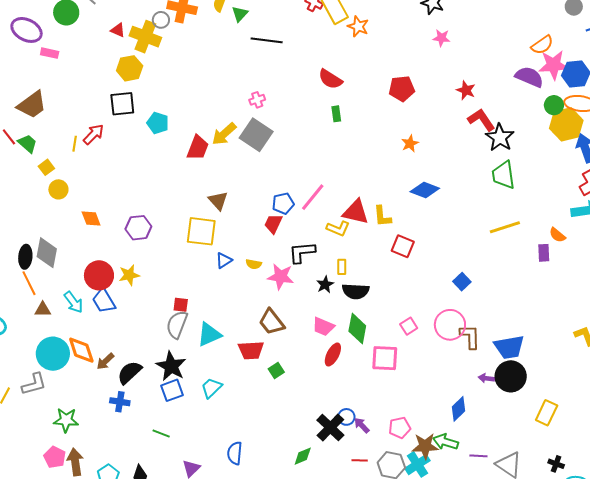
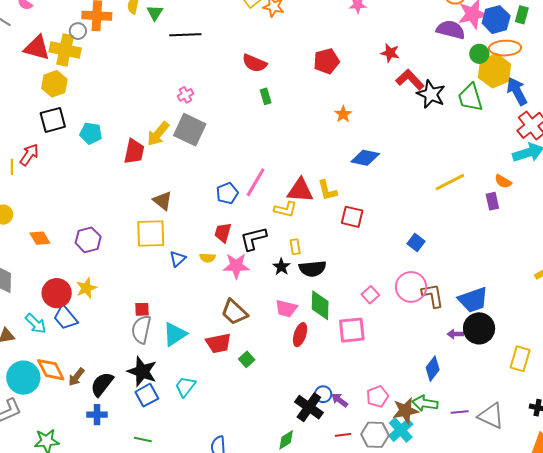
red triangle: (118, 30) -> (37, 48), size x1.8
green trapezoid: (504, 175) -> (470, 98), moved
red trapezoid: (273, 224) -> (223, 233), moved

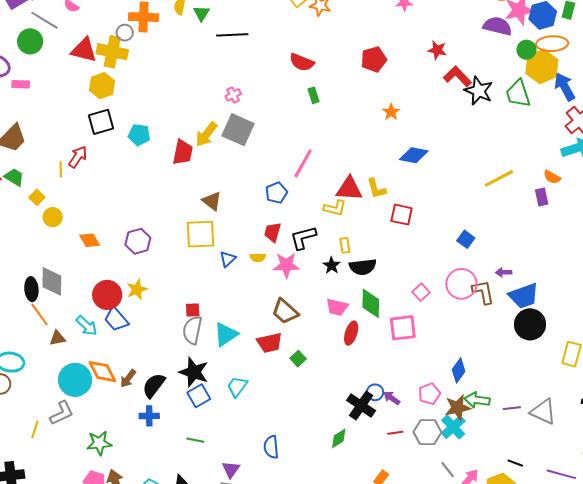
pink line: (256, 182) -> (303, 163), moved
purple arrow: (455, 334) -> (504, 272), moved
blue diamond: (433, 369) -> (459, 370), moved

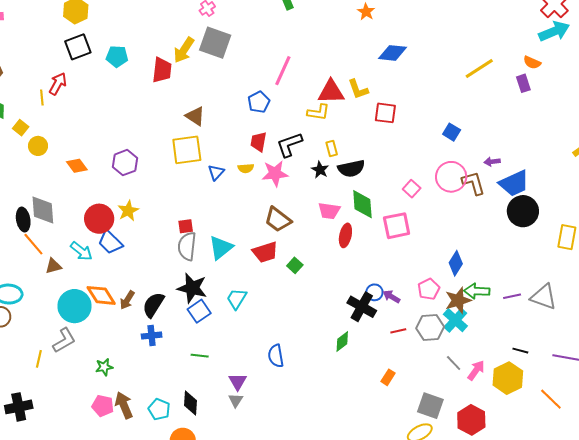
green star: (99, 443) -> (104, 367), size x0.7

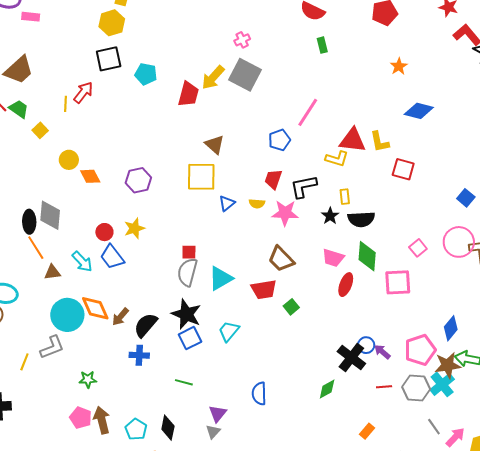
yellow circle: (38, 146) -> (69, 160), moved
red circle: (99, 219) -> (104, 232), size x0.6
pink pentagon: (429, 289) -> (420, 350), size x1.4

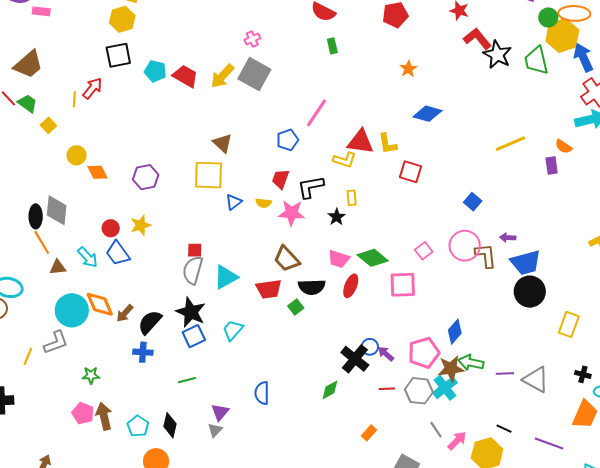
red trapezoid: (188, 94) -> (185, 76), moved, turned -76
black semicircle: (361, 219) -> (312, 287), moved
green diamond: (367, 256) -> (373, 258), turned -56
green line: (184, 382) -> (187, 380), turned -30

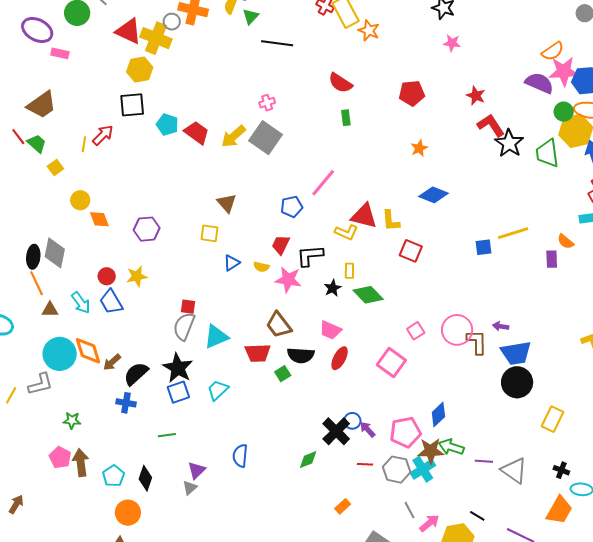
yellow square: (209, 175) -> (210, 233), size x0.6
blue square: (473, 202) -> (484, 247), moved, turned 36
green diamond: (373, 258) -> (368, 295), moved
pink square: (403, 285) -> (391, 362), turned 32

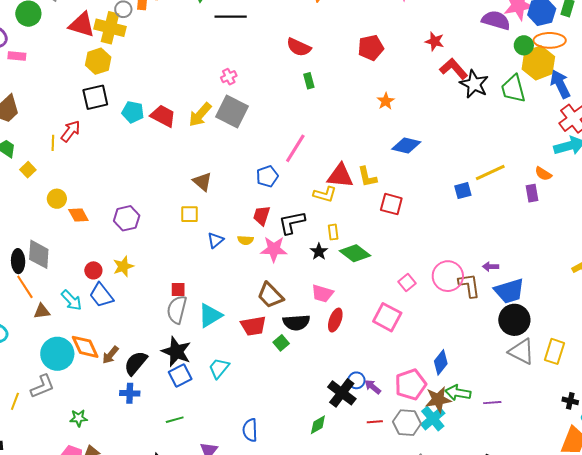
gray triangle: (514, 470) -> (522, 352), moved

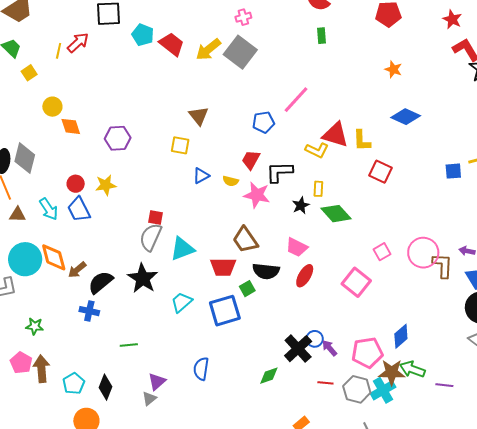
orange star: (386, 101) -> (393, 69), turned -30
blue square: (180, 375) -> (225, 311), moved, size x1.4

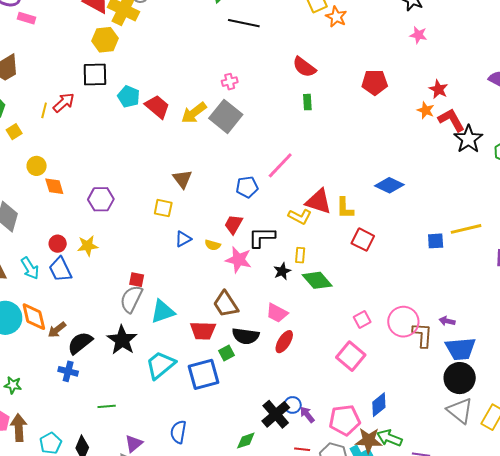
orange star: (393, 69) -> (426, 110), moved
pink square: (356, 282) -> (351, 356), moved
cyan trapezoid: (182, 302) -> (160, 365), size x1.4

